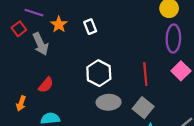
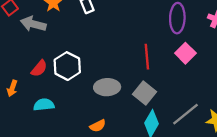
gray arrow: (40, 44) -> (33, 24), turned 130
white hexagon: (99, 73) -> (67, 66), moved

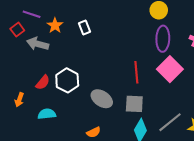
pink square: (185, 53) -> (170, 69), size x1.4
gray ellipse: (107, 87) -> (102, 99), turned 35
gray square: (145, 93) -> (134, 104), turned -36

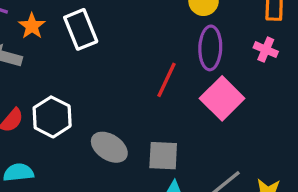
white rectangle: (84, 28) -> (81, 29), size x1.6
red line: (136, 72) -> (167, 80), moved, turned 30

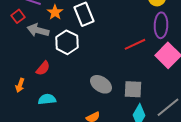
red line: (167, 80) -> (135, 44), turned 40
white hexagon: (52, 117) -> (67, 42), moved

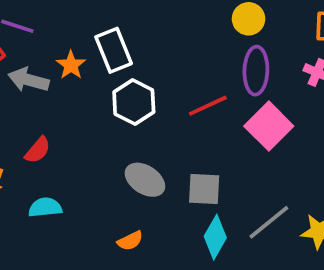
orange star: (55, 12) -> (71, 65), moved
white hexagon: (67, 42) -> (134, 102), moved

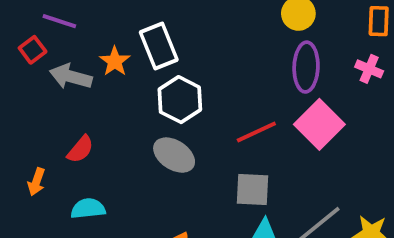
red line: (208, 106) -> (256, 132), moved
gray ellipse: (145, 180) -> (174, 155), moved

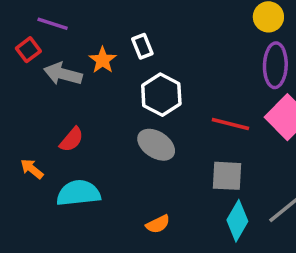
white rectangle: (159, 46) -> (142, 46), size x0.6
red line: (256, 132) -> (230, 124), turned 39
orange arrow: (36, 182) -> (32, 169), turned 110
cyan semicircle: (88, 209) -> (78, 193), size x1.4

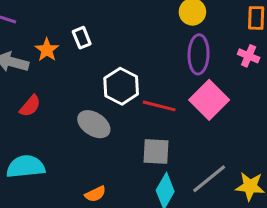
white hexagon: (161, 95) -> (121, 86), moved
red semicircle: (72, 140) -> (30, 106), moved

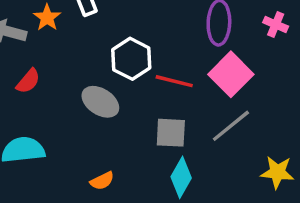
gray line: (209, 179) -> (231, 126), moved

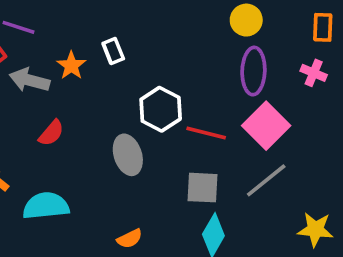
gray ellipse: (100, 102) -> (128, 155), turned 39

